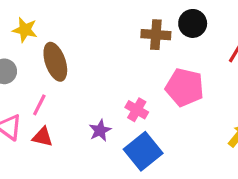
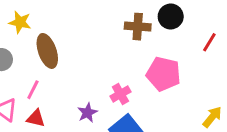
pink cross: (137, 110) -> (120, 94), turned 30

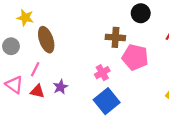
brown cross: (138, 27) -> (115, 37), moved
purple star: (87, 113) -> (60, 87), moved

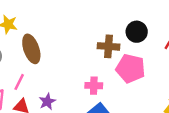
black circle: (141, 13) -> (137, 32), moved
pink cross: (102, 73) -> (94, 86), turned 32

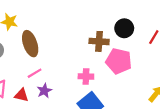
pink line: (19, 82) -> (35, 73), moved, turned 32

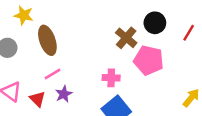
brown cross: (99, 41) -> (126, 38), turned 36
red triangle: (21, 95) -> (37, 99), turned 32

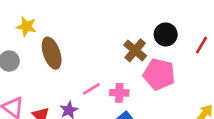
pink line: (52, 74) -> (91, 89), moved

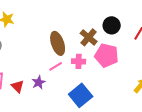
brown ellipse: (52, 53) -> (58, 43), moved
pink cross: (119, 93) -> (79, 61), moved

